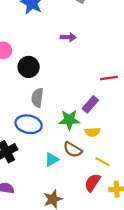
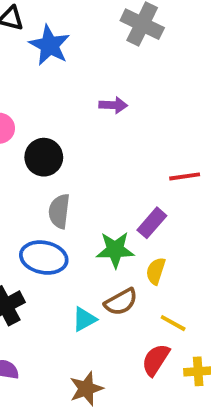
yellow semicircle: (92, 132) -> (156, 271), turned 112
brown semicircle: (73, 150) -> (121, 302), turned -60

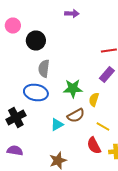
purple rectangle: (152, 223) -> (107, 74), moved
red semicircle: (156, 360) -> (94, 146), turned -60

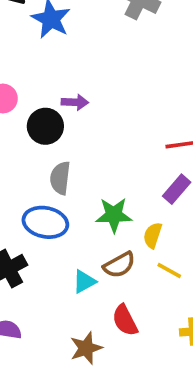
purple arrow: (72, 14) -> (75, 102), moved
yellow line: (103, 126) -> (169, 270), moved
red semicircle: (94, 146) -> (125, 320), moved

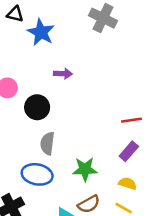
purple arrow: (75, 102) -> (63, 74), moved
yellow semicircle: (153, 235) -> (128, 183), moved, turned 90

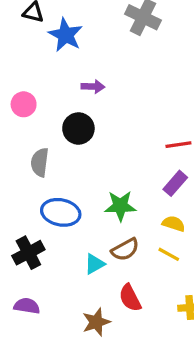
black circle: (37, 107) -> (78, 128), moved
gray semicircle: (47, 143) -> (40, 162), moved

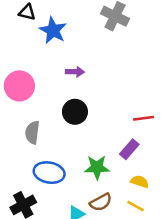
pink circle: (24, 104) -> (19, 86), size x1.5
black circle: (78, 128) -> (75, 112), moved
purple rectangle: (175, 183) -> (129, 149), moved

